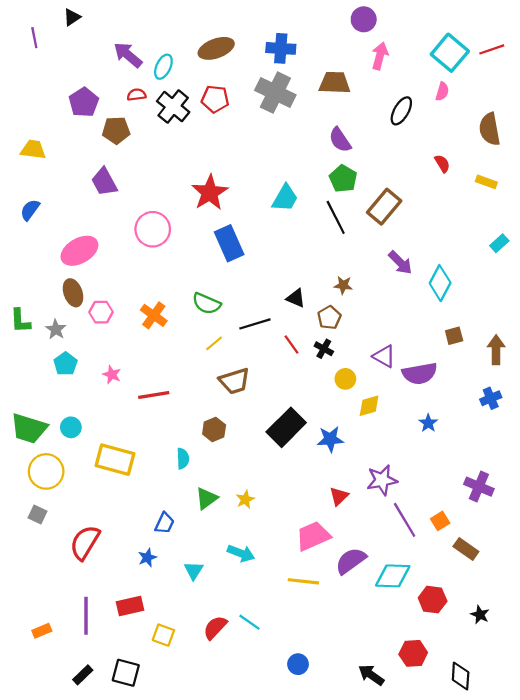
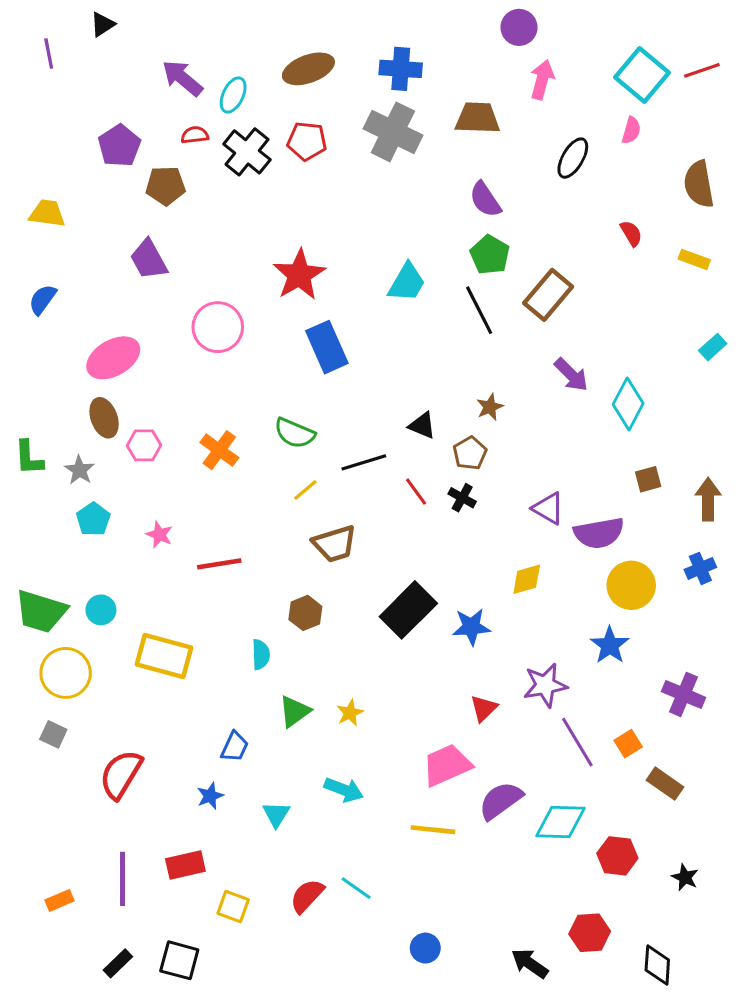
brown star: (343, 285) -> (490, 407), turned -30
yellow circle: (345, 379) -> (631, 585), moved, size x1.6
blue star: (428, 423) -> (610, 645), moved, size x1.4

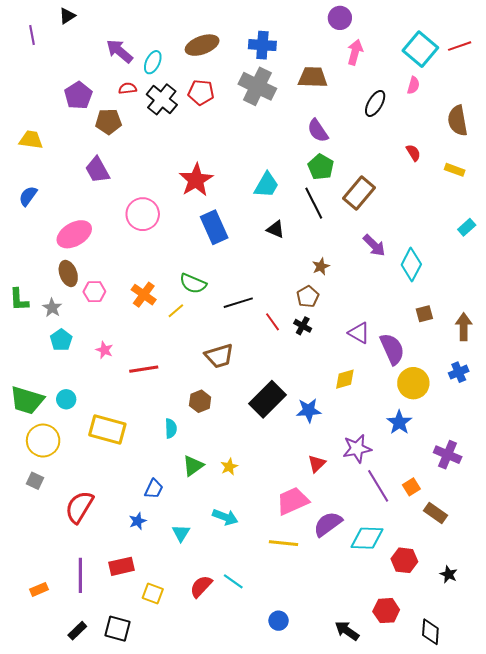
black triangle: (422, 425) -> (276, 229), moved
yellow line: (305, 490) -> (176, 311), moved
purple semicircle: (599, 533) -> (392, 349), turned -104

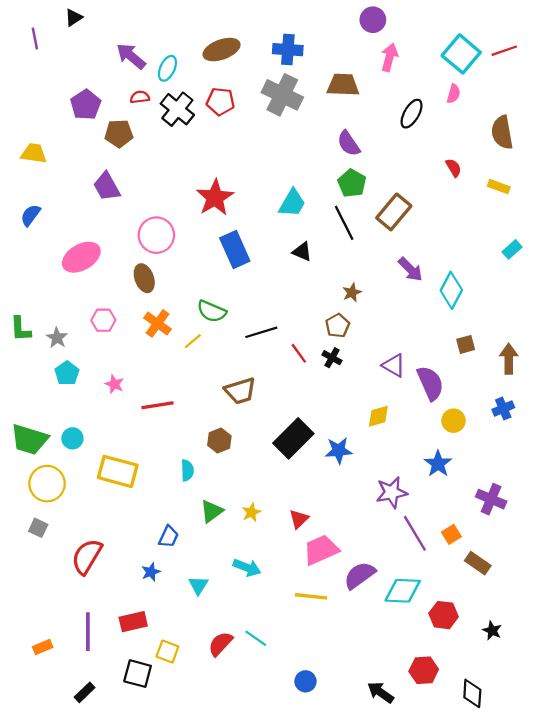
brown ellipse: (68, 274) -> (144, 278), moved
yellow circle: (413, 383) -> (453, 421), size x0.7
red triangle: (317, 464) -> (299, 519), moved
black square: (118, 629) -> (138, 674), moved

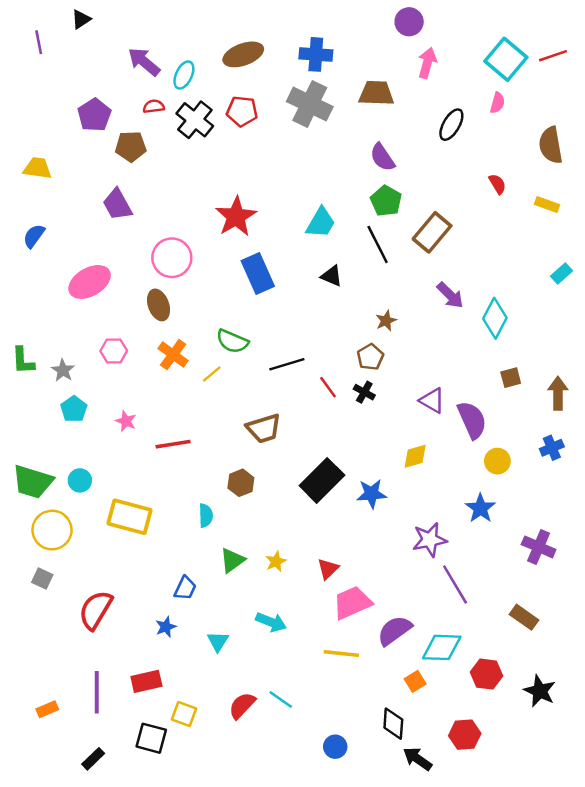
orange square: (451, 534) -> (415, 681), moved
black star: (492, 631) -> (540, 691), size x1.5
black diamond: (472, 693) -> (393, 724), moved

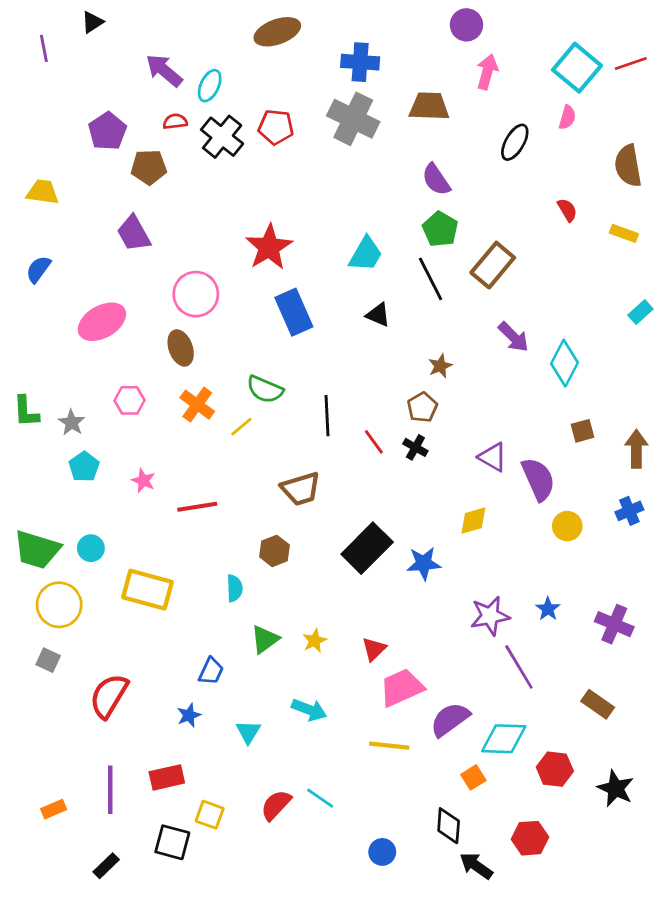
brown ellipse: (243, 54) -> (277, 32), moved
black line: (287, 364) -> (327, 416), turned -76
blue star: (480, 508) -> (548, 609), moved, size x0.7

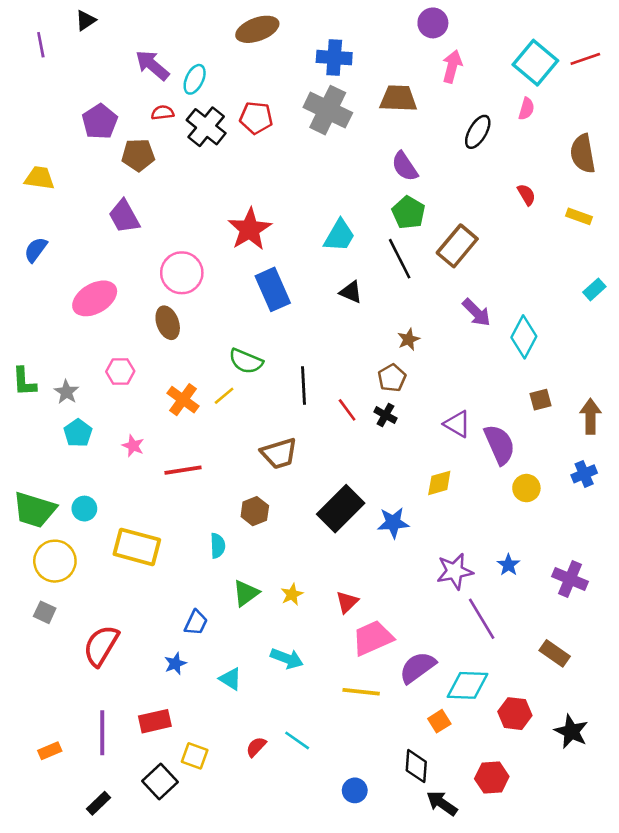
orange cross: (197, 405) -> (183, 400), moved
cyan triangle: (248, 732) -> (230, 679), turned -30
red semicircle: (276, 805) -> (256, 747), size x0.7
black square: (172, 842) -> (160, 781), turned 32

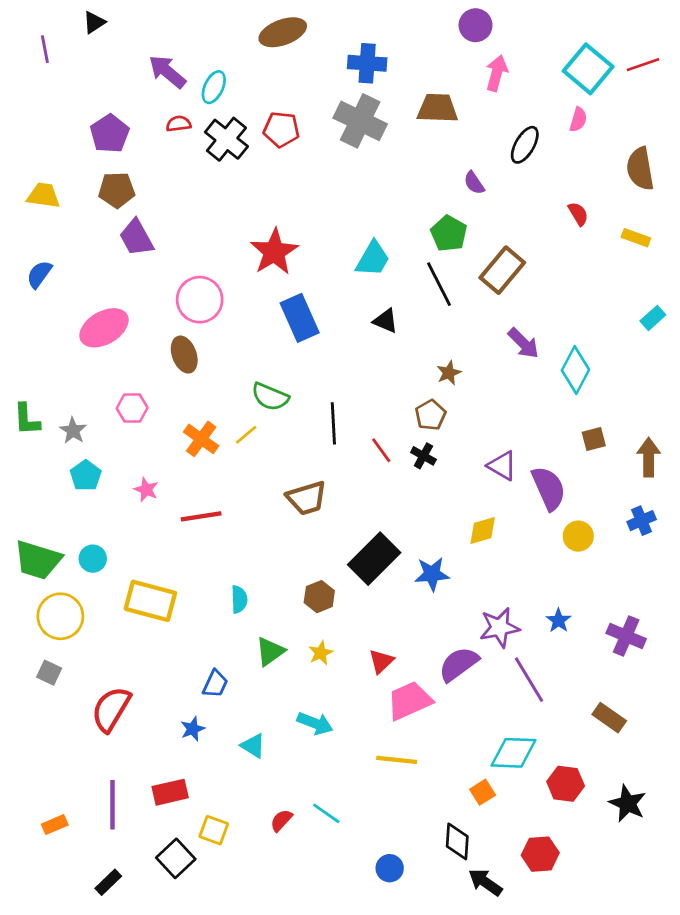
brown pentagon: (138, 155) -> (117, 190), moved
purple semicircle: (405, 166) -> (474, 183), moved, size x0.7
brown hexagon: (255, 511) -> (319, 597), moved
purple semicircle: (418, 667) -> (459, 664), moved

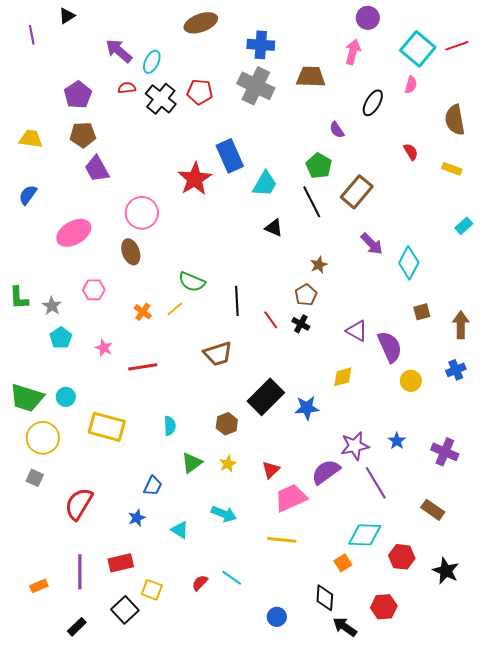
purple circle: (476, 25) -> (368, 18), moved
blue rectangle: (300, 318) -> (230, 156), moved
orange cross: (201, 439) -> (143, 312), size x0.7

